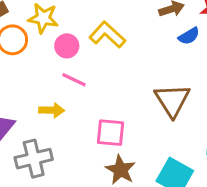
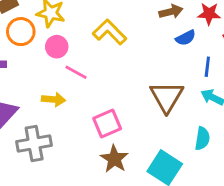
pink circle: (67, 46) -> (57, 47), moved
pink square: (111, 133) -> (107, 124), turned -32

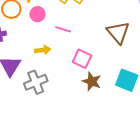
pink line: (76, 72) -> (63, 29), moved
pink square: (107, 124) -> (82, 59), turned -30

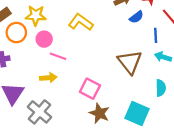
pink line: (63, 29) -> (58, 56), moved
gray cross: (36, 82) -> (39, 112), turned -30

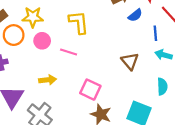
yellow L-shape: (81, 22) -> (79, 22), turned 50
pink line: (58, 56) -> (69, 52), moved
brown triangle: (130, 62) -> (130, 61), size x0.7

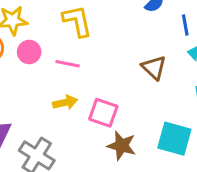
yellow arrow: (48, 80) -> (65, 102), moved

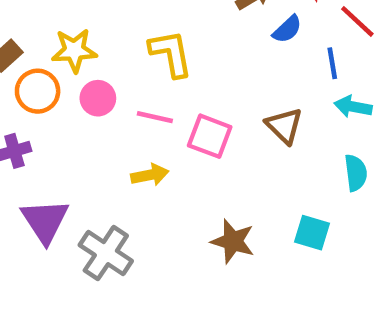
pink square: (103, 113) -> (210, 136), moved
cyan square: (174, 139) -> (312, 233), size x0.7

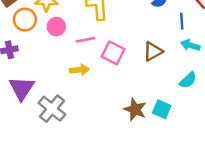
pink line: (155, 117) -> (85, 40), turned -30
brown triangle: (284, 126) -> (153, 51), turned 40
cyan semicircle: (356, 173) -> (188, 80), turned 48
brown star: (233, 241) -> (135, 109), moved

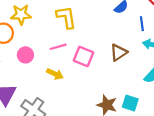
pink circle: (56, 27) -> (25, 55), moved
yellow arrow: (79, 70) -> (55, 74), turned 35

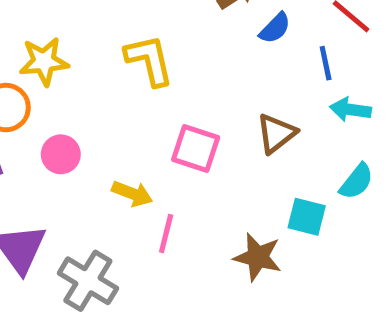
pink line: (58, 47) -> (166, 234), moved, turned -56
cyan square: (130, 103) -> (307, 217), moved

